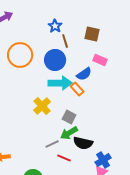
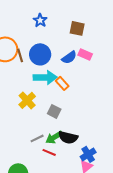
brown line: (65, 41) -> (20, 55), moved
blue semicircle: (84, 74) -> (69, 57), moved
green arrow: (69, 133) -> (54, 137), moved

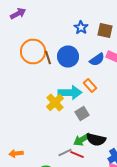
blue star: (40, 20) -> (81, 28), moved
cyan arrow: (45, 77) -> (70, 92), moved
gray square: (54, 111) -> (82, 114), turned 32
gray line: (37, 138) -> (65, 152), moved

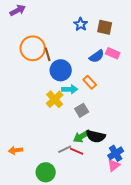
blue circle: (68, 56) -> (61, 70), moved
cyan arrow: (70, 92) -> (70, 89), size x0.7

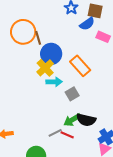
blue semicircle: (97, 56) -> (87, 24), moved
orange rectangle: (90, 82) -> (80, 66), size x1.5
cyan arrow: (70, 89) -> (54, 82), moved
yellow cross: (55, 99) -> (45, 68), moved

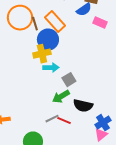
orange rectangle: (80, 66) -> (55, 22), moved
yellow cross: (45, 68) -> (42, 54), turned 30
green arrow: (72, 120) -> (61, 97), moved

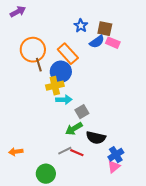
pink rectangle: (100, 23) -> (113, 43), moved
brown line: (35, 24) -> (39, 65), moved

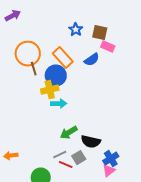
blue semicircle: (97, 42) -> (92, 60), moved
gray square: (82, 112) -> (79, 158), moved
red line: (77, 153) -> (66, 165), moved

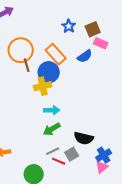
brown square: (100, 33) -> (93, 29), turned -35
cyan arrow: (59, 104) -> (52, 110), moved
green arrow: (69, 133) -> (52, 129), moved

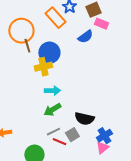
orange rectangle: (56, 54) -> (55, 18), moved

